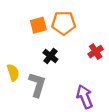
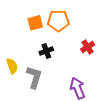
black cross: (50, 56) -> (46, 51), turned 32

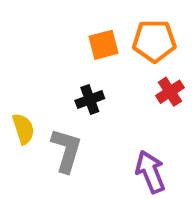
orange pentagon: (58, 21) -> (154, 41), moved
orange square: (35, 23) -> (104, 45), moved

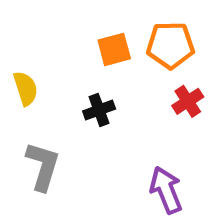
yellow semicircle: (23, 129) -> (26, 88), moved
gray L-shape: (66, 150) -> (43, 166), moved

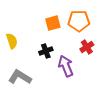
gray L-shape: (43, 166) -> (20, 77), turned -75
purple arrow: (166, 190) -> (66, 66), moved

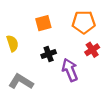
orange square: (53, 23) -> (43, 23), moved

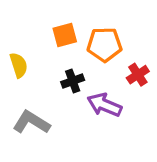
orange pentagon: (84, 22) -> (104, 44), moved
purple arrow: (70, 70) -> (104, 105), turned -45

